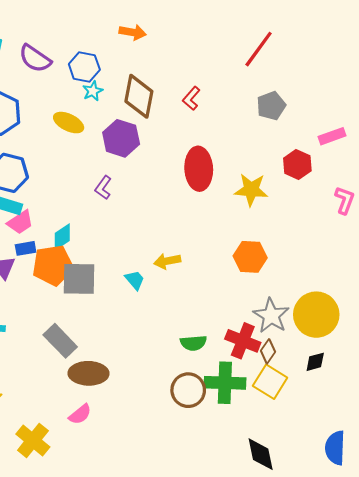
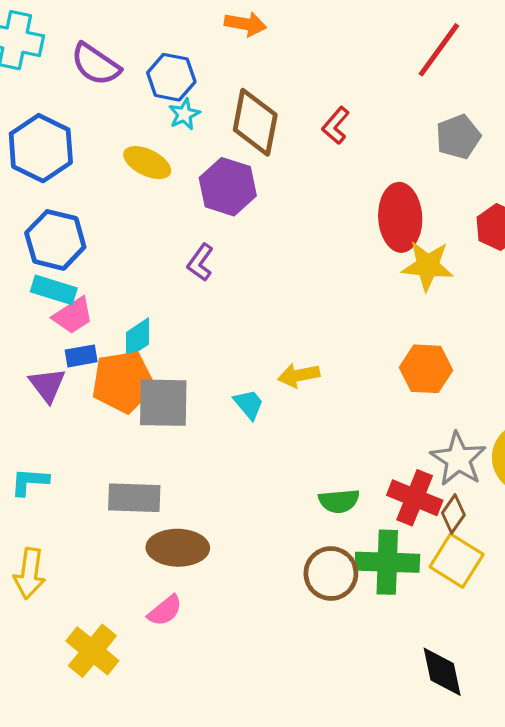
red ellipse: (199, 169) -> (400, 217), moved
gray rectangle: (60, 341) -> (134, 498), turned -44

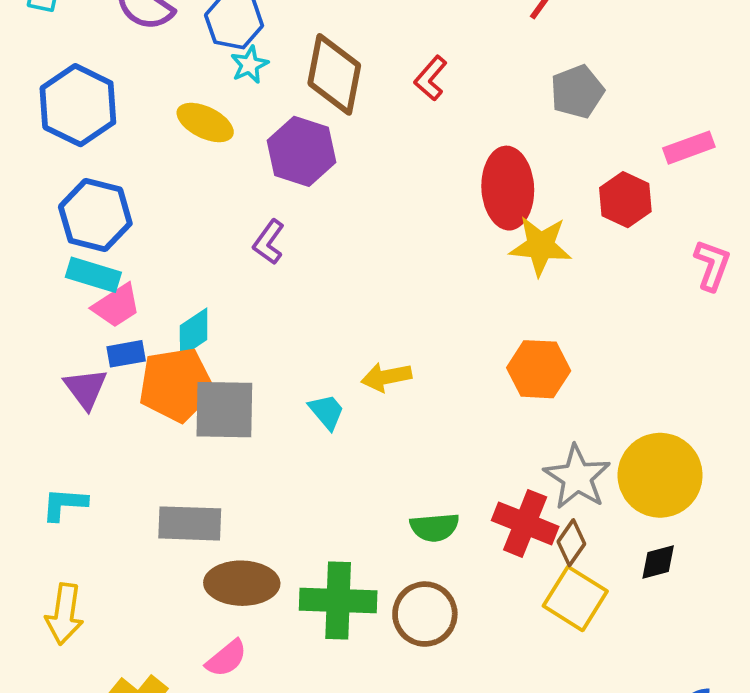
green cross: (387, 562) -> (338, 601), moved

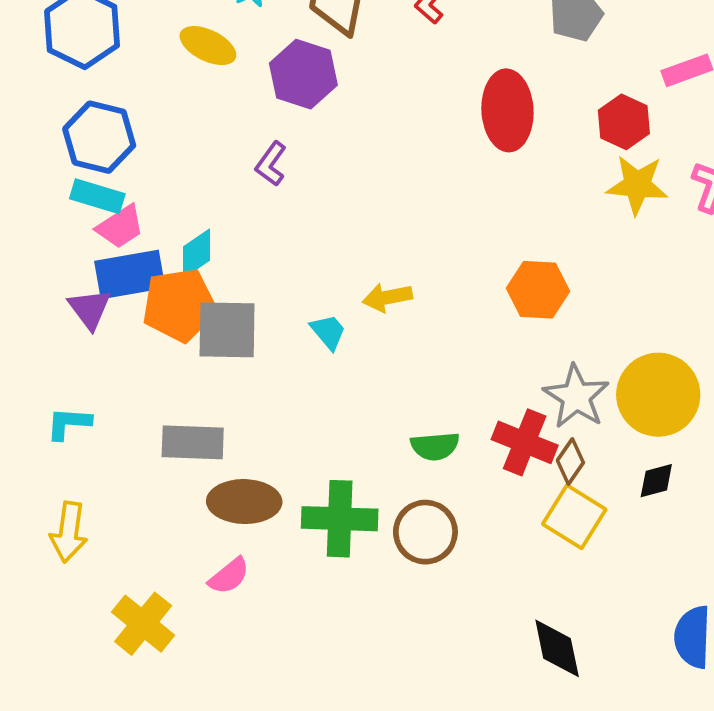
yellow star: (541, 246) -> (637, 185), moved
blue rectangle: (126, 354) -> (130, 274), size x1.8

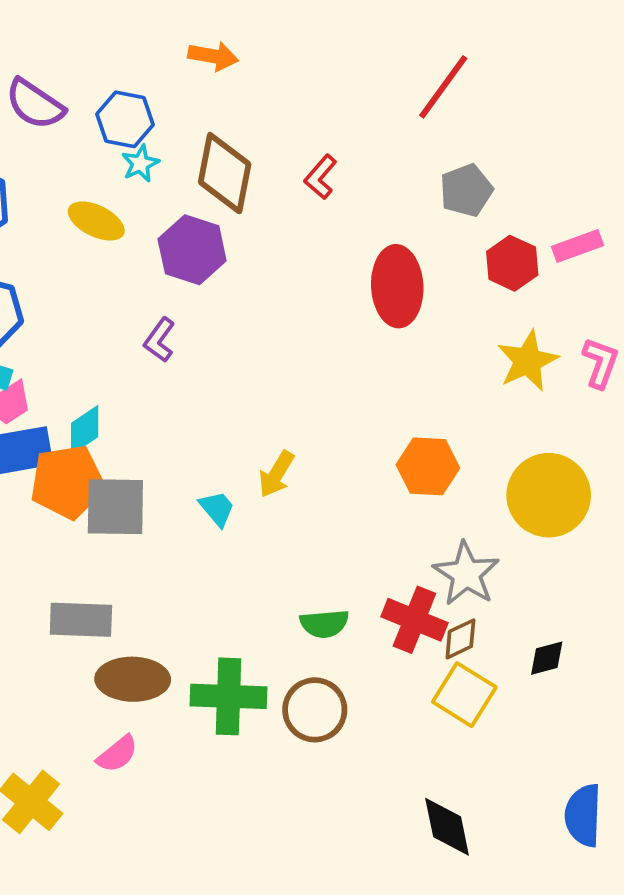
red hexagon: (624, 122) -> (512, 263), moved
yellow star: (637, 185) -> (528, 361), turned -30
yellow arrow: (387, 297) -> (276, 474), turned -48
yellow circle: (658, 395) -> (549, 495), moved
brown diamond: (570, 461) -> (460, 639), turned 30

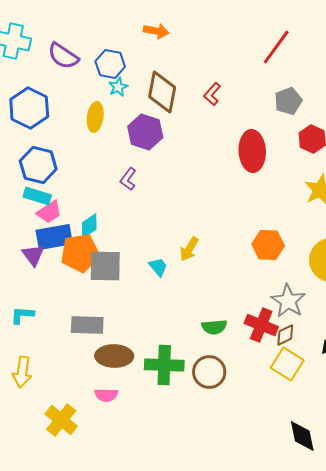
yellow ellipse: (96, 221) -> (95, 117), turned 72
pink semicircle: (117, 754) -> (106, 395), turned 40
black diamond: (447, 827) -> (302, 436), moved

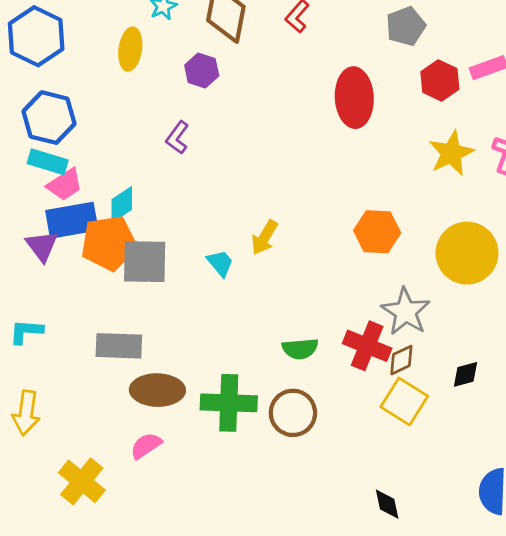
purple hexagon: (145, 132) -> (202, 70), size x0.7
pink semicircle: (106, 395) -> (146, 446), turned 145
black diamond: (302, 436) -> (387, 504), moved, size x0.7

